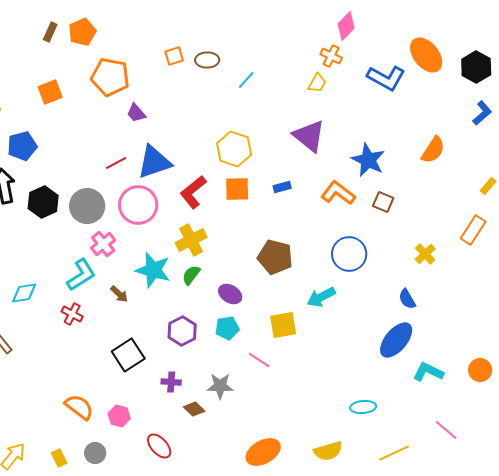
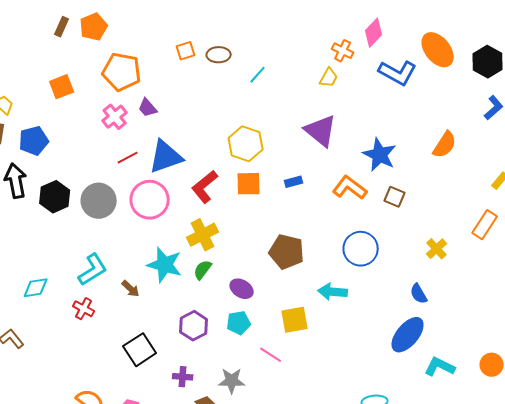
pink diamond: (346, 26) -> (374, 33), moved
pink cross: (103, 244) -> (115, 117), moved
cyan arrow: (321, 297) -> (333, 292), turned 32

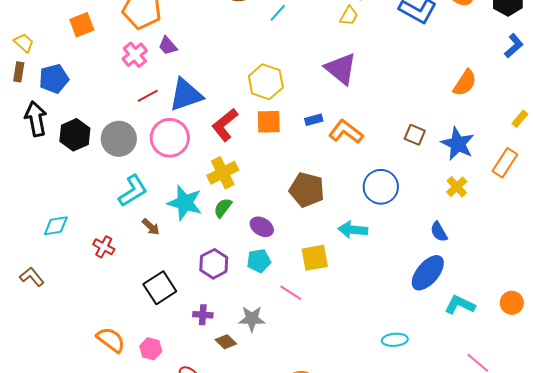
blue star: (380, 155) -> (458, 144), moved
orange L-shape: (350, 188) -> (346, 132), moved
cyan L-shape: (93, 270) -> (133, 191), moved

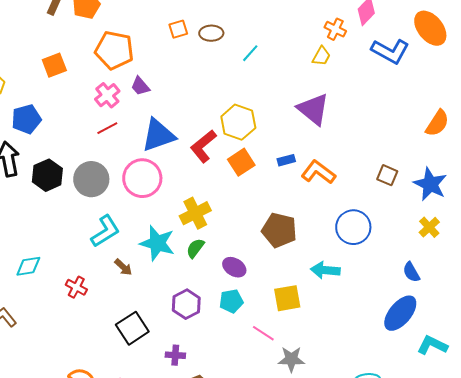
red line: (148, 96) -> (107, 128), moved
orange square: (269, 122) -> (241, 162), turned -32
red L-shape: (225, 125) -> (203, 146), moved
gray star: (252, 319) -> (291, 359), moved

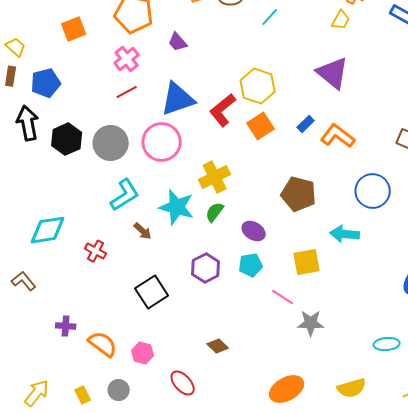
purple trapezoid: (140, 86) -> (178, 42), moved
blue rectangle: (286, 160) -> (306, 124), turned -30
cyan diamond: (28, 266) -> (48, 230), size x1.4
purple cross: (175, 355) -> (66, 326), moved

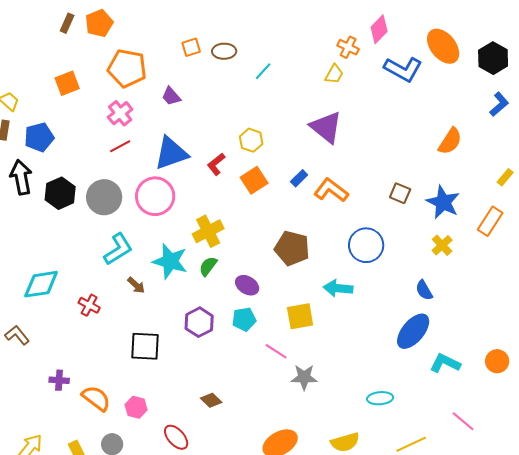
yellow hexagon: (258, 86) -> (251, 140), size x0.7
red L-shape: (223, 110) -> (216, 164), size x0.7
black square: (152, 292) -> (145, 346), turned 36

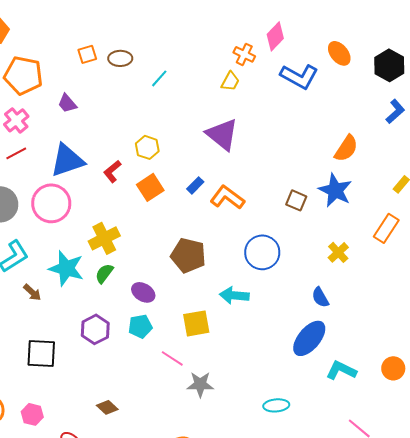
orange ellipse: (443, 46) -> (339, 53), size x0.7
blue star: (443, 202) -> (335, 190), moved

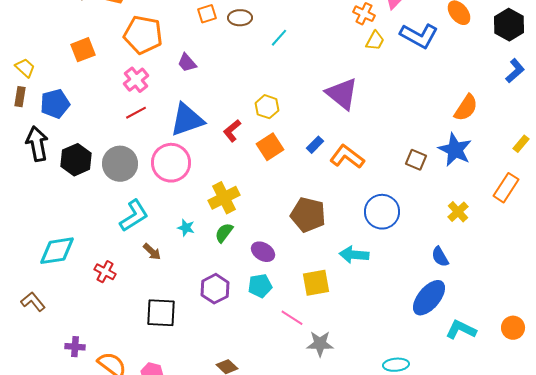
yellow trapezoid: (230, 81) -> (375, 41), moved
cyan star: (66, 268) -> (186, 228), size x0.5

